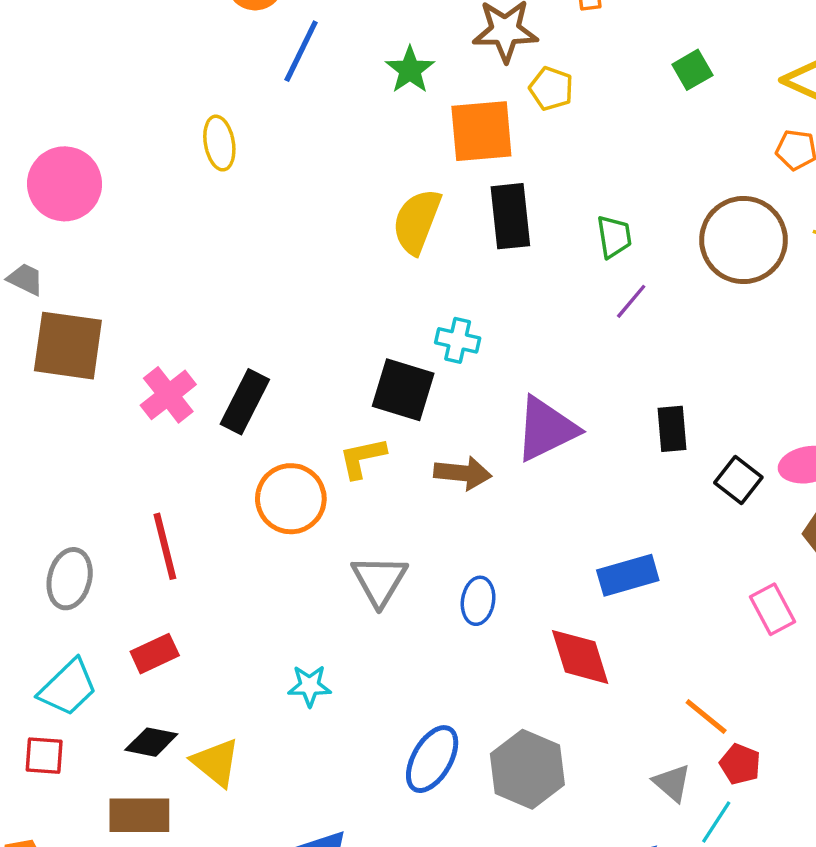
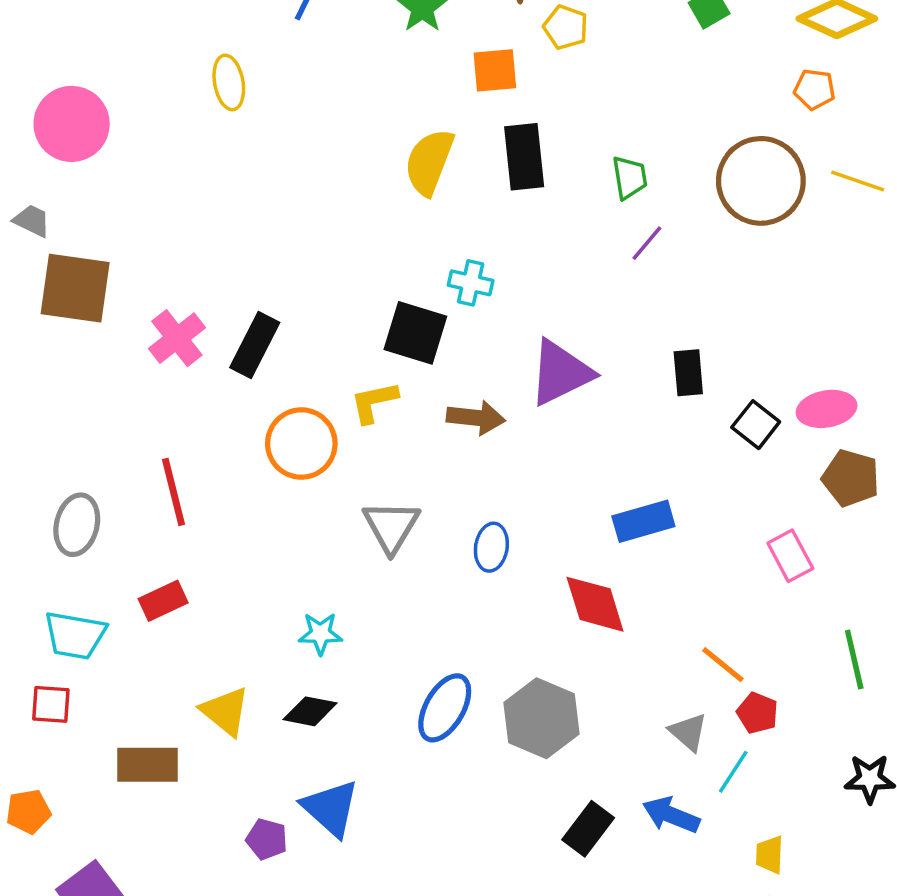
orange square: (481, 131) -> (495, 70), size x0.7
cyan trapezoid: (68, 688) -> (75, 635), turned 54
black diamond: (151, 742) -> (310, 711), moved

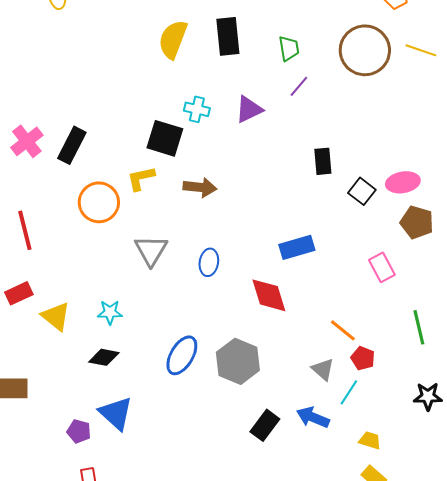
purple triangle: (560, 373) -> (249, 109), moved, size x0.7
yellow triangle: (225, 711) -> (56, 316), moved
yellow trapezoid: (770, 855) -> (370, 440), turned 105

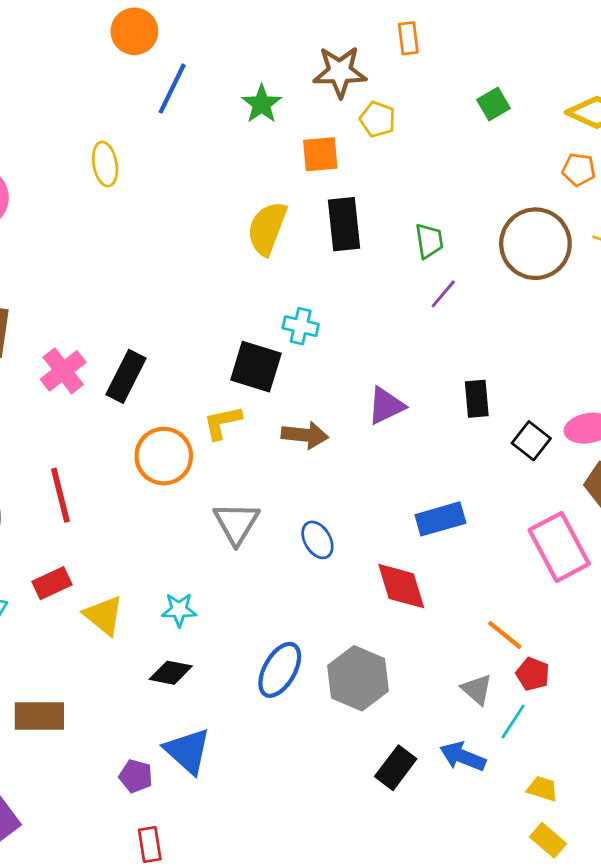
purple triangle: (249, 109) -> (386, 406), moved
blue ellipse: (209, 262) -> (317, 540), turned -40
pink rectangle: (382, 267) -> (559, 547), size x1.6

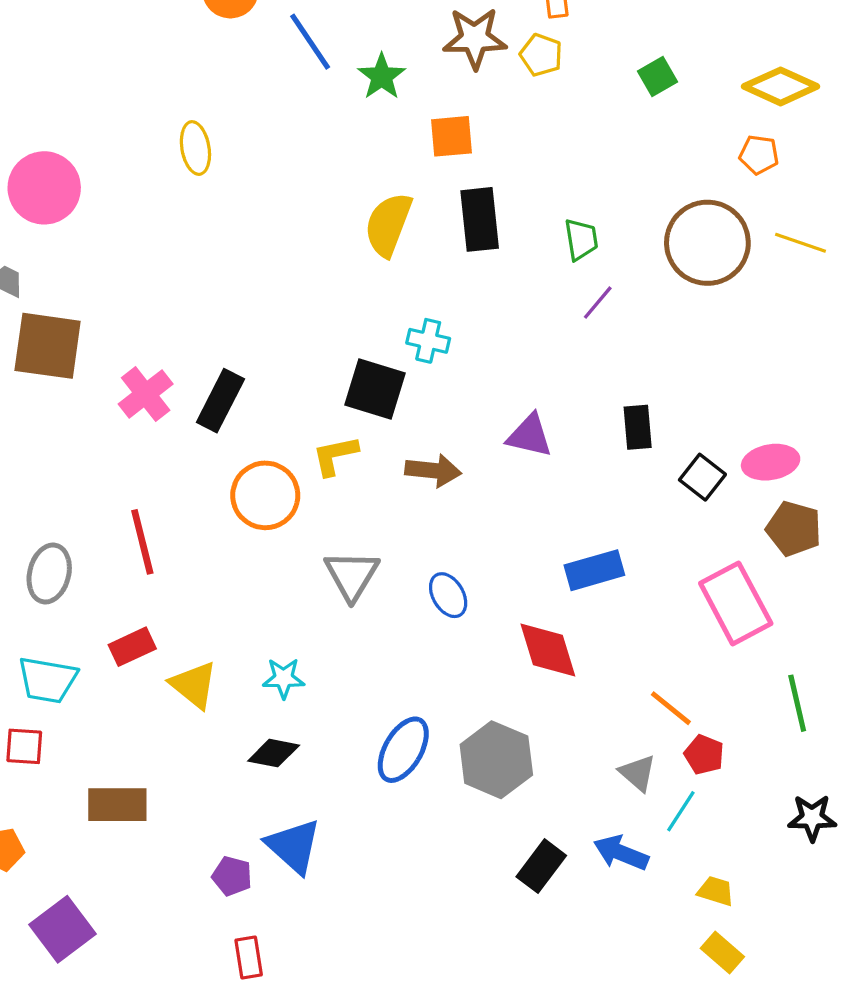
blue line: (172, 89) -> (310, 42), moved, turned -60
yellow pentagon: (378, 119) -> (541, 55), moved
purple triangle: (386, 406) -> (530, 436), turned 39

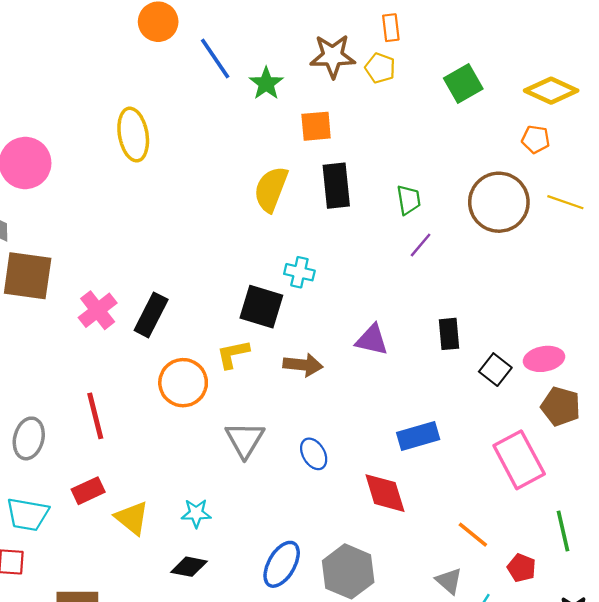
green square: (658, 77) -> (463, 83), size x1.4
yellow ellipse: (195, 148) -> (133, 135), size x1.4
red pentagon: (704, 755) -> (521, 568), moved

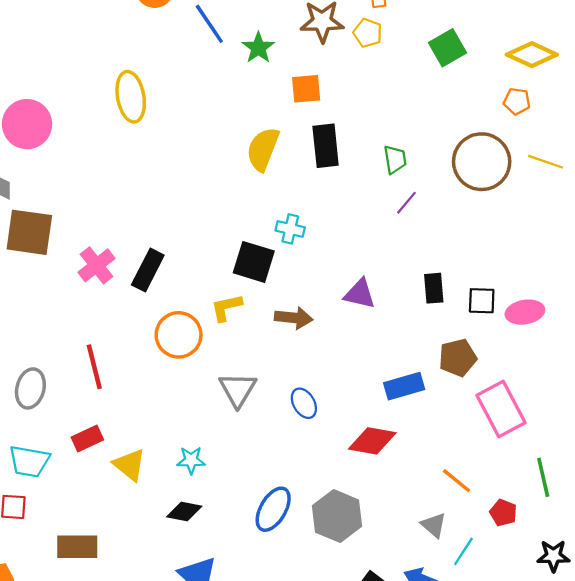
black square: (495, 370) -> (482, 301), moved, turned -36
brown pentagon: (561, 406) -> (458, 358), moved, turned -30
red diamond: (385, 493) -> (372, 441), turned -63

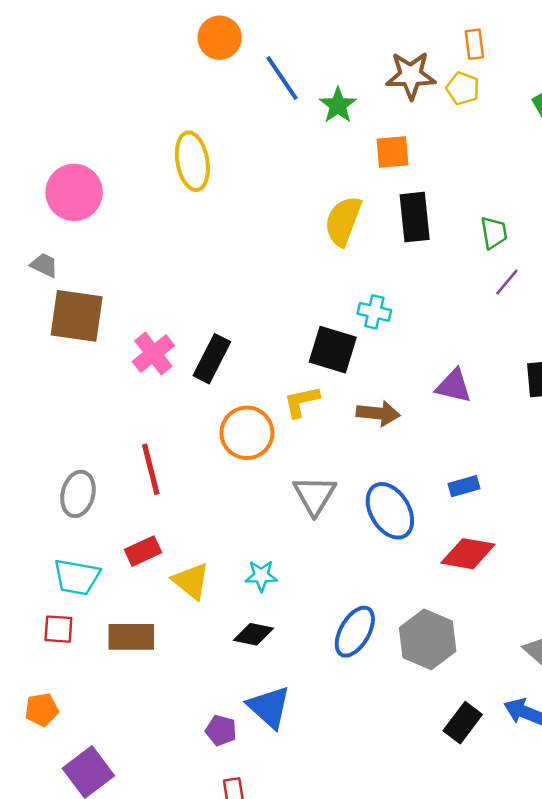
blue rectangle: (404, 386) -> (464, 486), moved, size x0.7
blue ellipse: (304, 403) -> (390, 511), size x1.6
brown rectangle: (77, 547) -> (131, 637), moved

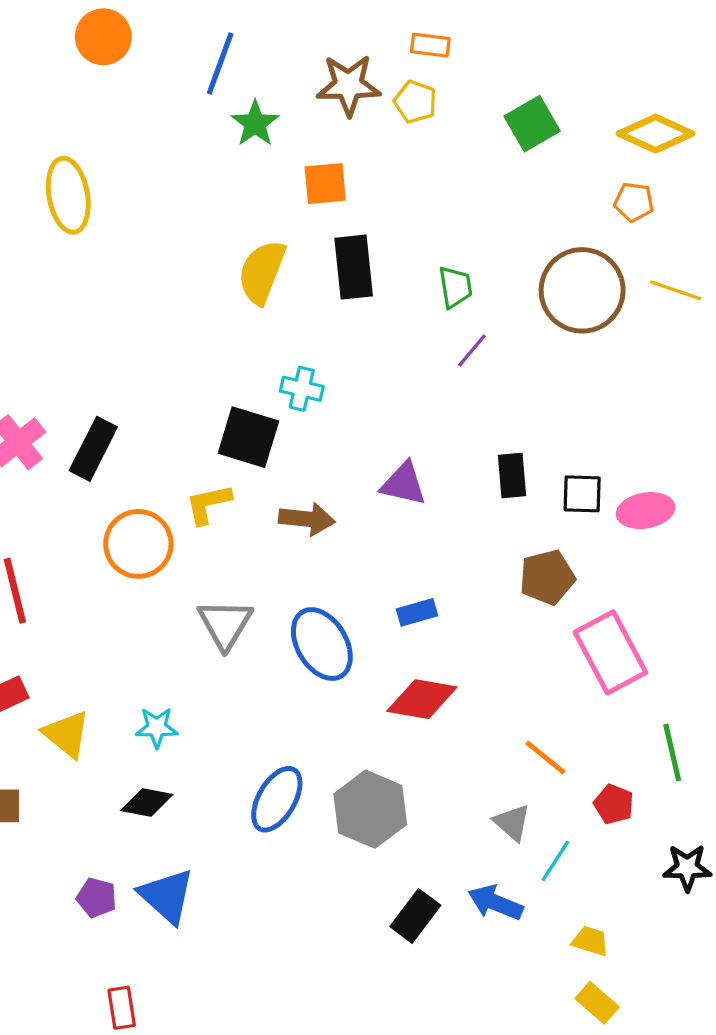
orange rectangle: (474, 44) -> (430, 45), turned -76
blue line: (282, 78) -> (220, 63), moved, turned 54
purple pentagon: (221, 730) -> (97, 898), moved

